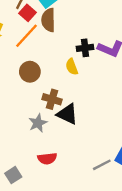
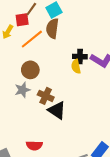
red square: (27, 13) -> (22, 20), moved, turned 32
yellow semicircle: (72, 67) -> (76, 67), moved
gray star: (38, 123) -> (22, 90), moved

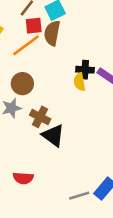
red square: (22, 20) -> (34, 26), moved

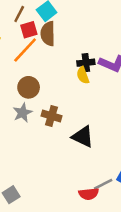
black triangle: (53, 135) -> (83, 137), moved
red semicircle: (23, 178) -> (89, 194), moved

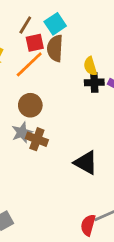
yellow semicircle: (83, 75) -> (90, 66), moved
brown cross: (52, 116) -> (37, 139), moved
red semicircle: (89, 194) -> (88, 225), turned 108

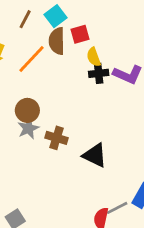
red square: (35, 43) -> (80, 34), moved
brown circle: (30, 105) -> (27, 110), moved
brown cross: (37, 139) -> (57, 138), moved

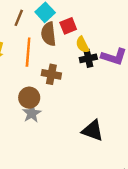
orange line: (31, 59) -> (28, 52), turned -32
brown cross: (57, 138) -> (51, 74), moved

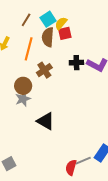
yellow semicircle: (82, 45) -> (61, 23), moved, turned 56
brown cross: (51, 74) -> (44, 70), turned 35
black triangle: (93, 131) -> (46, 121), moved

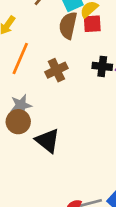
orange line: (29, 49) -> (20, 58), moved
brown circle: (23, 86) -> (18, 122), moved

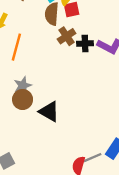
brown cross: (56, 70) -> (67, 36), moved

